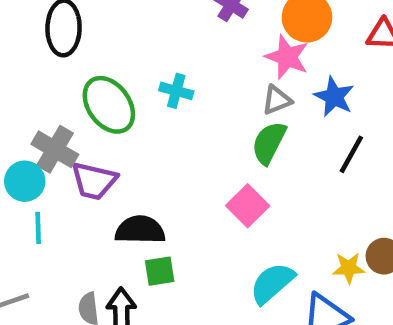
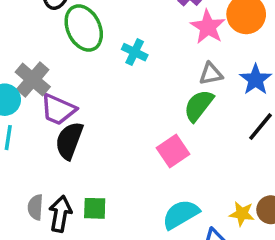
pink star: (287, 57) -> (208, 27), moved
green ellipse: (109, 105) -> (84, 28), moved
black semicircle: (140, 230) -> (69, 141), moved, turned -81
green square: (160, 271) -> (95, 208), moved

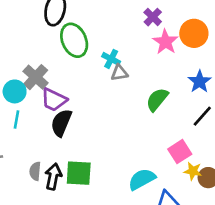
gray triangle: (211, 74) -> (119, 73), moved
pink square: (173, 151) -> (180, 152), moved
green square: (95, 208) -> (79, 173), size x1.5
yellow star: (242, 214) -> (193, 171), moved

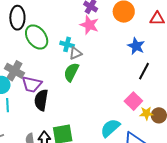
pink star: (165, 42) -> (89, 25), moved
green semicircle: (157, 100) -> (71, 72), moved

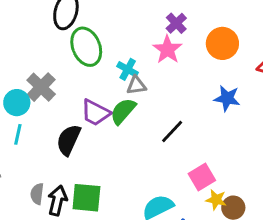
blue star: (136, 46) -> (227, 98), turned -30
black line: (144, 71) -> (172, 132), moved
purple trapezoid: (32, 84) -> (96, 113), moved

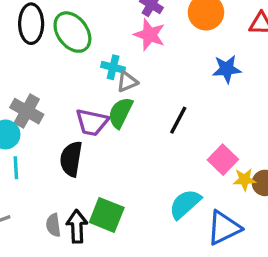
green ellipse: (86, 47) -> (72, 32), moved
green square: (86, 198) -> (107, 215), turned 32

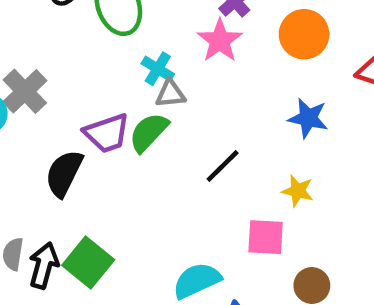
purple trapezoid: (92, 122) -> (107, 133), turned -48
pink square: (223, 160) -> (266, 237), turned 32
yellow star: (244, 180) -> (298, 191), moved

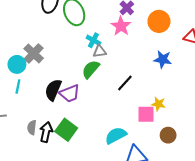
purple trapezoid: (107, 133) -> (70, 93), moved
yellow star: (298, 191) -> (158, 104), moved

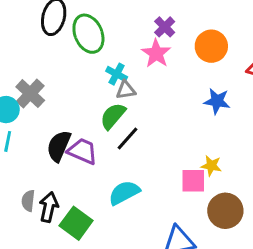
black line: (125, 83) -> (127, 139), moved
purple trapezoid: (70, 93) -> (82, 151), turned -135
green square: (66, 130) -> (76, 223), moved
cyan semicircle: (116, 135) -> (124, 193), moved
brown circle: (168, 135) -> (225, 211), size x1.5

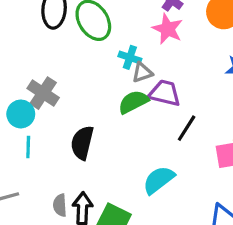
green semicircle: (113, 116) -> (133, 102), turned 32
black line: (127, 139) -> (187, 128), moved
purple trapezoid: (82, 151) -> (165, 93), moved

